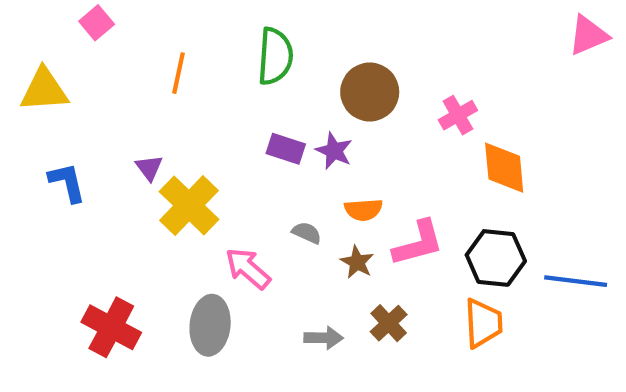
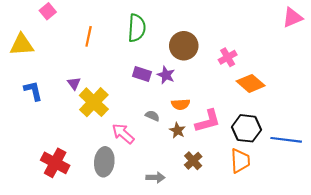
orange diamond: (504, 168) -> (251, 83), turned -44
gray arrow: (324, 338) -> (156, 177), moved

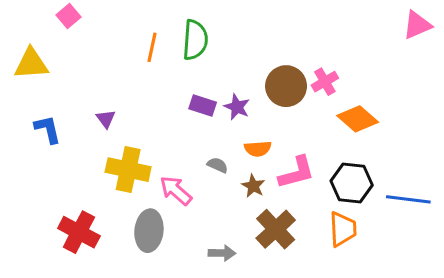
orange line: (89, 36) -> (152, 47), moved
brown circle: (184, 46) -> (286, 86), moved
yellow cross: (94, 102) -> (128, 170), moved, turned -32
brown cross: (193, 161) -> (276, 229), size x1.5

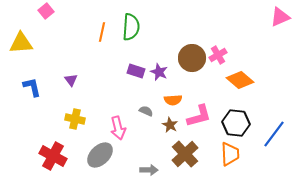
yellow cross: (128, 170) -> (75, 119), moved, size x0.7
pink arrow: (176, 190) -> (118, 128), turned -145
blue line: (408, 199) -> (274, 134), turned -60
gray ellipse: (149, 231) -> (100, 155), turned 40

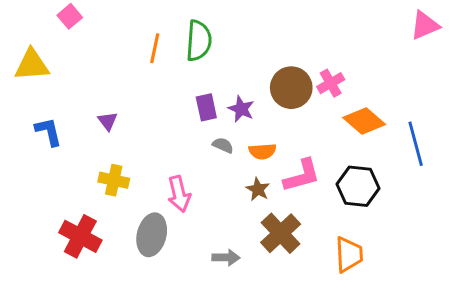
purple rectangle: (136, 71) -> (206, 107), turned 60
gray semicircle: (146, 111) -> (223, 145), moved
blue line: (274, 134) -> (416, 144), moved, turned -52
orange trapezoid: (230, 154) -> (349, 255), moved
gray ellipse: (100, 155) -> (152, 235), turned -32

